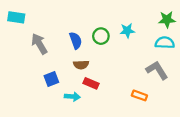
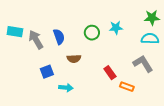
cyan rectangle: (16, 17) -> (15, 32), moved
blue semicircle: (76, 40) -> (59, 37), moved
red rectangle: (91, 83) -> (110, 73), moved, turned 32

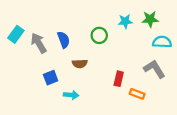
green star: (152, 18) -> (150, 19), moved
cyan star: (116, 28) -> (125, 21), moved
cyan rectangle: (15, 32) -> (16, 34), turned -63
red rectangle: (110, 73) -> (119, 79), turned 48

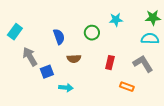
green star: (150, 19) -> (153, 18), moved
gray arrow: (39, 43) -> (30, 57), moved
red rectangle: (119, 79) -> (110, 63), moved

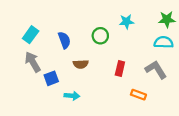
cyan rectangle: (15, 32) -> (31, 35), moved

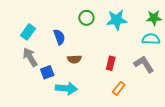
cyan star: (126, 22) -> (117, 20), size x1.5
green circle: (100, 36) -> (86, 18), moved
orange rectangle: (138, 95) -> (119, 88), moved, turned -72
cyan arrow: (72, 96) -> (66, 88), size x1.5

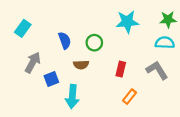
green circle: (86, 18) -> (94, 43), moved
cyan rectangle: (28, 32) -> (23, 28), moved
gray arrow: (30, 57) -> (33, 62), turned 60
cyan arrow: (66, 88) -> (72, 97), turned 90

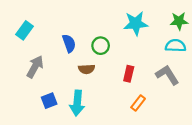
blue square: (51, 79) -> (49, 101), moved

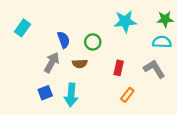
gray arrow: (35, 67) -> (52, 62), moved

